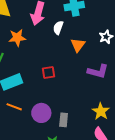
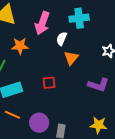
orange triangle: (78, 45) -> (71, 58), moved
yellow star: (101, 111) -> (98, 125), turned -30

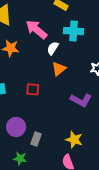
pink arrow: (42, 23) -> (37, 29), turned 100

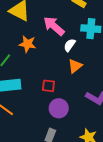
purple circle: (16, 127) -> (59, 108), moved

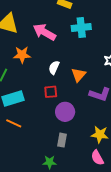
white semicircle: (70, 45) -> (54, 68), moved
orange triangle: (75, 66) -> (79, 75), moved

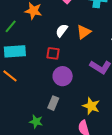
orange triangle: (79, 75) -> (84, 32), moved

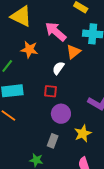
orange triangle: (84, 32) -> (73, 52), moved
yellow star: (91, 106) -> (83, 133), moved, turned 30

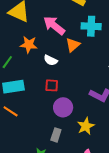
white semicircle: (58, 68) -> (51, 60), moved, turned -96

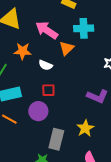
purple circle: (63, 107) -> (38, 111), moved
gray rectangle: (56, 135) -> (56, 139), size x1.5

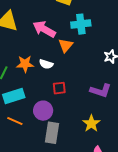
orange star: (23, 51) -> (25, 64), moved
red square: (48, 90) -> (59, 88), moved
gray rectangle: (56, 139) -> (52, 133), moved

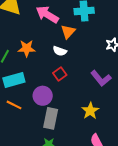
white semicircle: (46, 64) -> (60, 51), moved
red square: (59, 88) -> (60, 74), turned -32
purple L-shape: (101, 91) -> (101, 78), turned 30

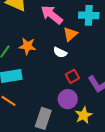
red square: (60, 74) -> (72, 76), moved
purple circle: (43, 96) -> (68, 99), moved

